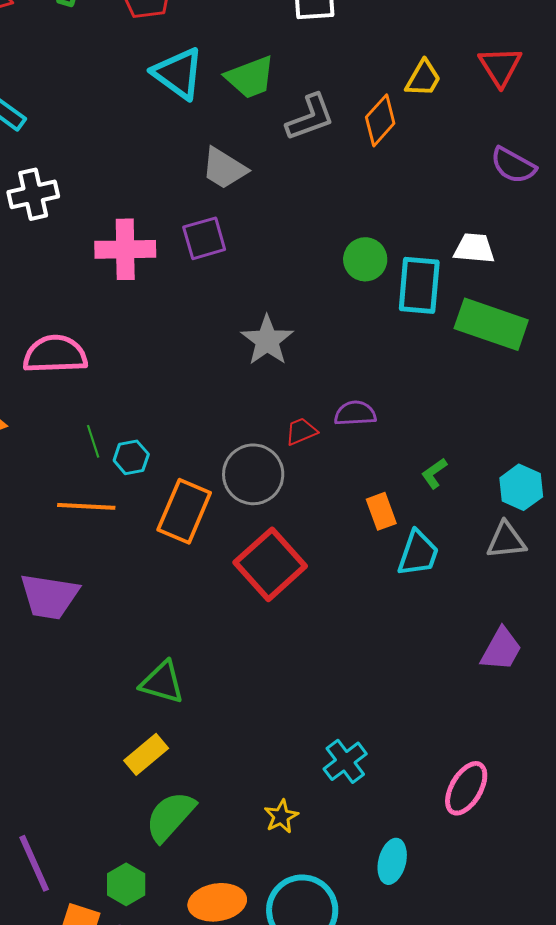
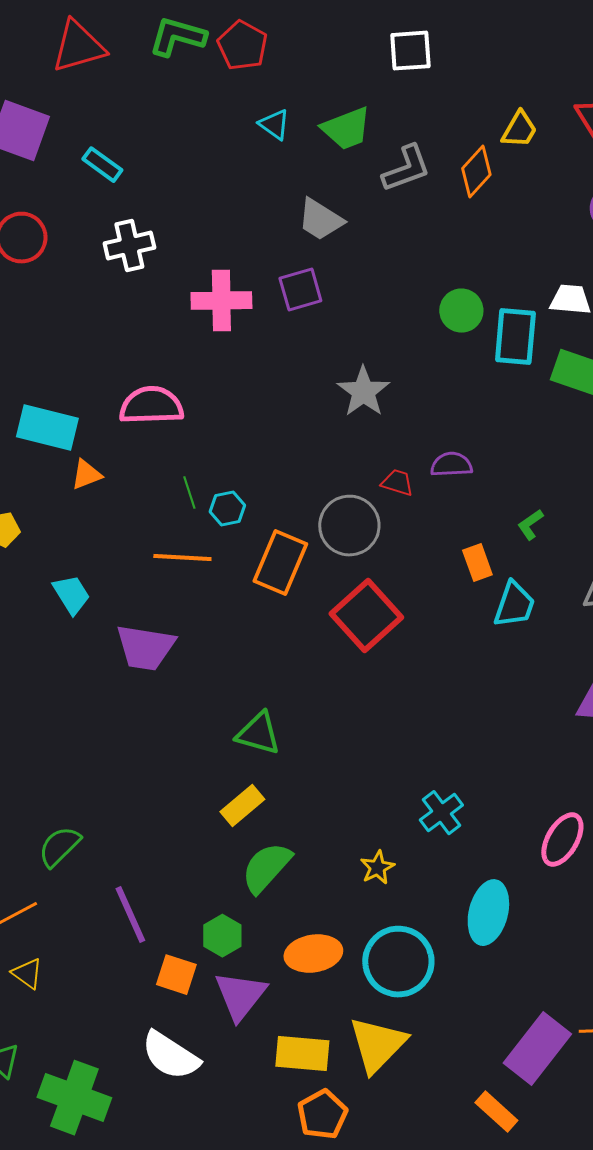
cyan triangle: (178, 73) -> (274, 125), size x0.6
red trapezoid: (301, 431) -> (397, 483), turned 40
cyan ellipse: (392, 861) -> (488, 913), size x1.4

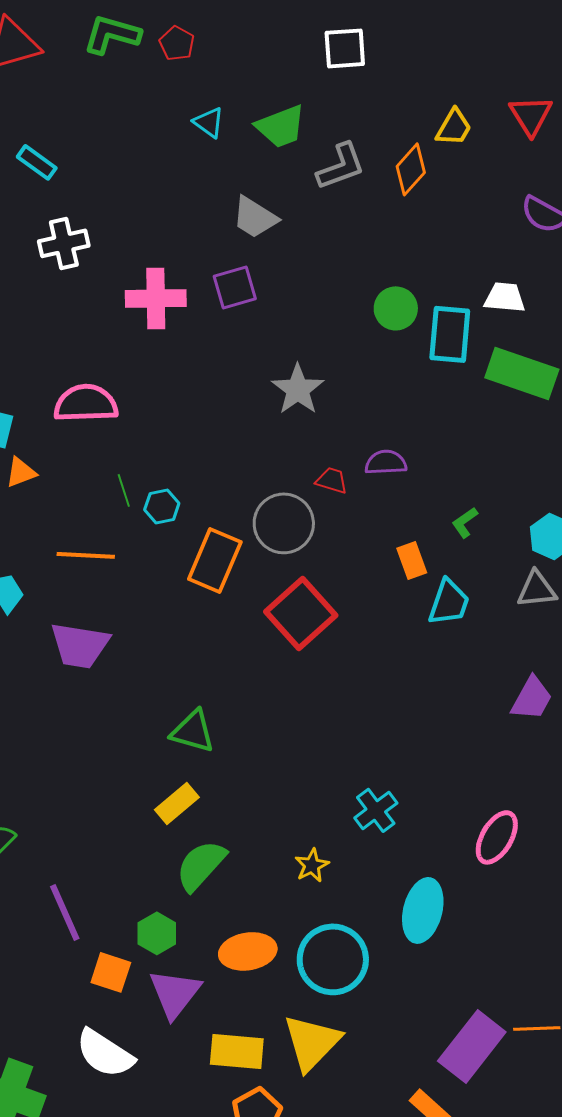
red pentagon: (242, 46) -> (177, 43), size x0.7
orange line: (182, 558) -> (86, 555), moved

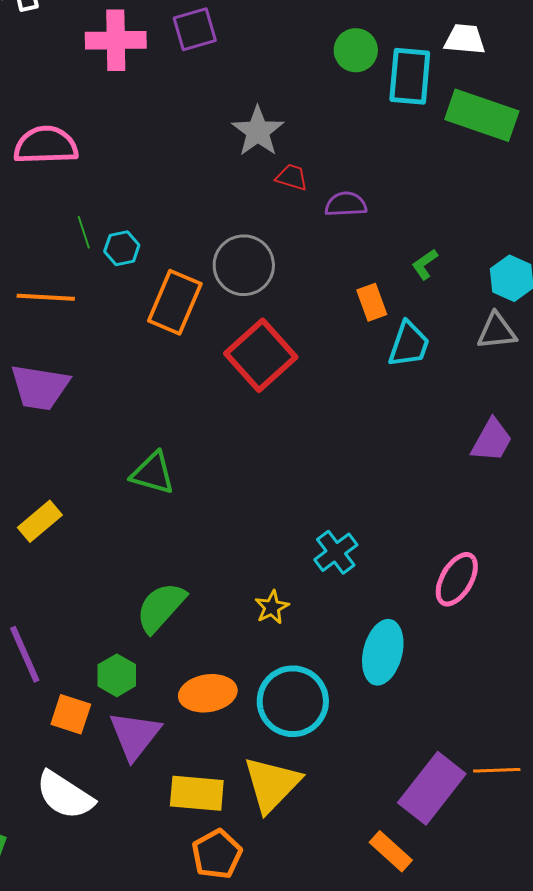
red trapezoid: (332, 480) -> (292, 177), moved
yellow rectangle: (177, 803) -> (40, 521), moved

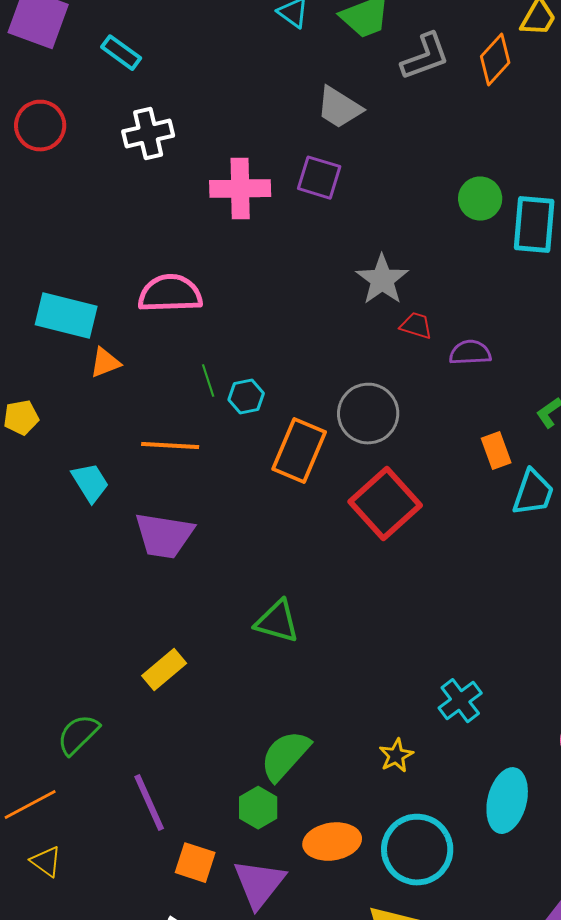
purple square: (195, 29) -> (319, 178), turned 33
green hexagon: (117, 675) -> (258, 808), moved

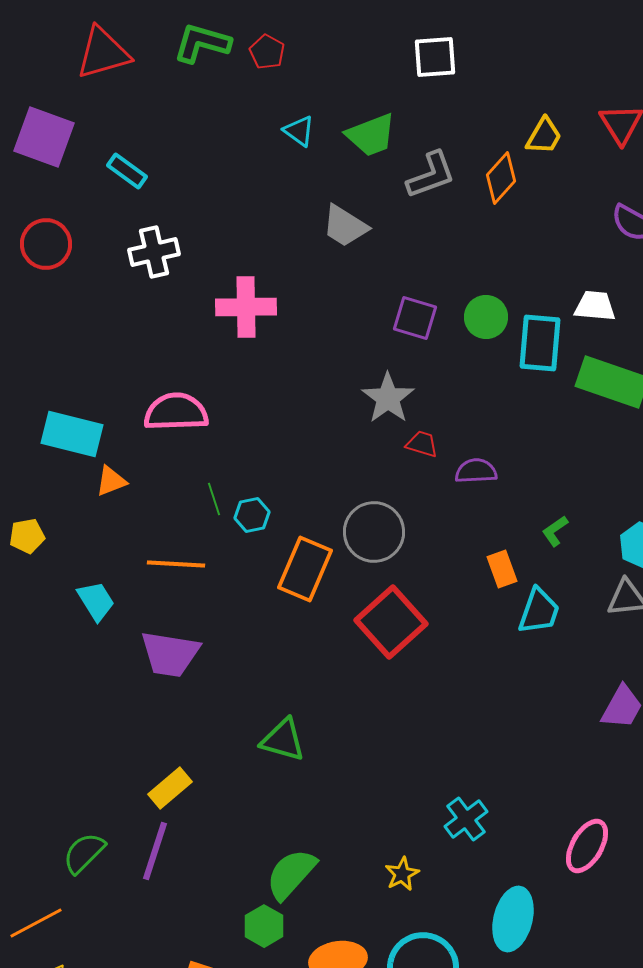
purple square: (319, 178) -> (415, 318), moved
purple line: (149, 803) -> (155, 851), moved, turned 42

